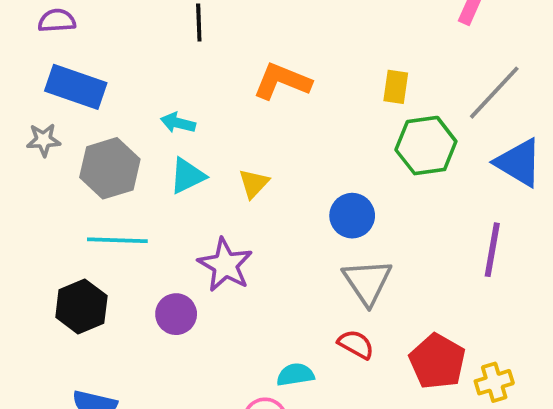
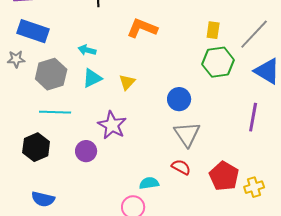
yellow rectangle: (396, 87) -> (213, 30), moved

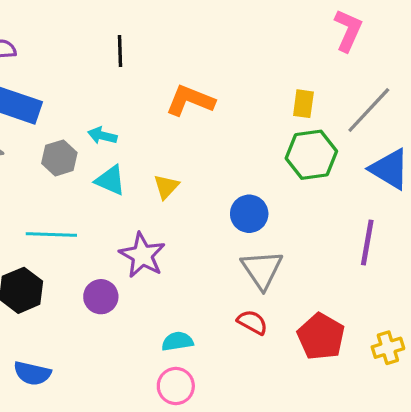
gray hexagon: (51, 74) -> (59, 158), moved, size x0.7
cyan triangle: (92, 78) -> (110, 180), turned 50
cyan semicircle: (149, 183) -> (177, 341), moved
yellow cross: (254, 187) -> (388, 348), moved

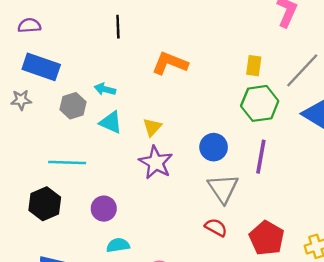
purple line: (367, 242) -> (261, 157), moved
purple star: (142, 255) -> (156, 162), moved
cyan semicircle: (177, 341) -> (118, 245), moved

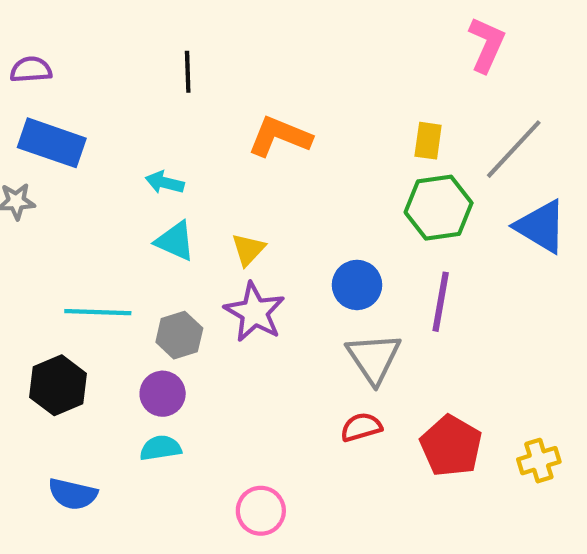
gray hexagon: (73, 106) -> (179, 335), moved
red semicircle: (216, 227) -> (361, 427), turned -45
cyan semicircle: (118, 245) -> (160, 448), moved

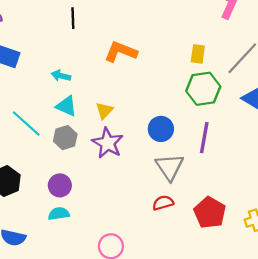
cyan line: (98, 312) -> (26, 123), moved, turned 40
gray hexagon: (179, 335) -> (65, 138), moved

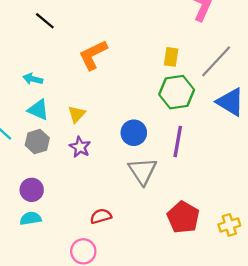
black line: (73, 18) -> (45, 21), turned -48
orange L-shape: (121, 52) -> (93, 55), turned -48
purple star: (108, 143) -> (80, 147), size x0.7
red semicircle: (163, 203) -> (101, 216), moved

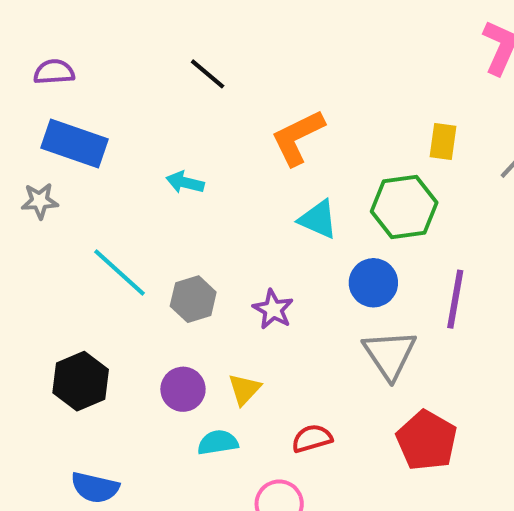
green hexagon: (177, 92) -> (404, 207), moved
cyan triangle: (38, 110) -> (318, 219), moved
yellow triangle: (77, 114) -> (244, 389), moved
red pentagon: (183, 217) -> (427, 440), moved
cyan semicircle: (31, 218) -> (218, 442), moved

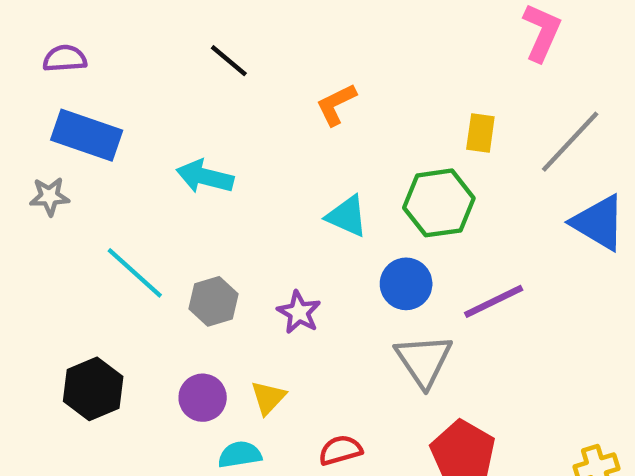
orange L-shape: (298, 137) -> (336, 104), moved, size x0.7
cyan arrow: (185, 182) -> (205, 177), size x1.4
purple line: (455, 299) -> (494, 301), turned 54

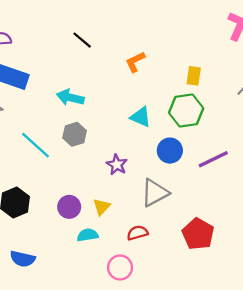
yellow rectangle: (480, 133) -> (194, 76), moved
gray hexagon: (214, 301) -> (75, 134), moved
gray triangle: (424, 360) -> (155, 193), moved, turned 36

